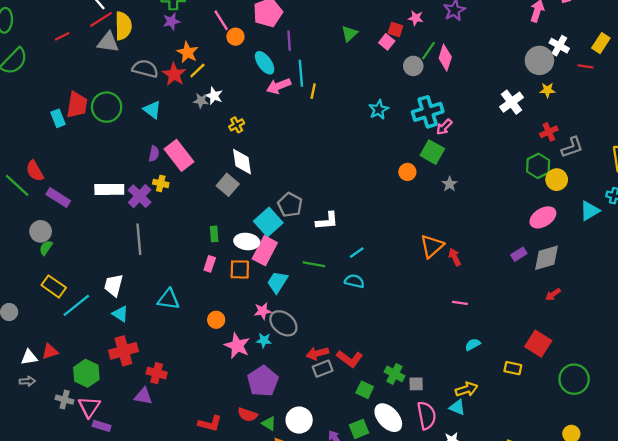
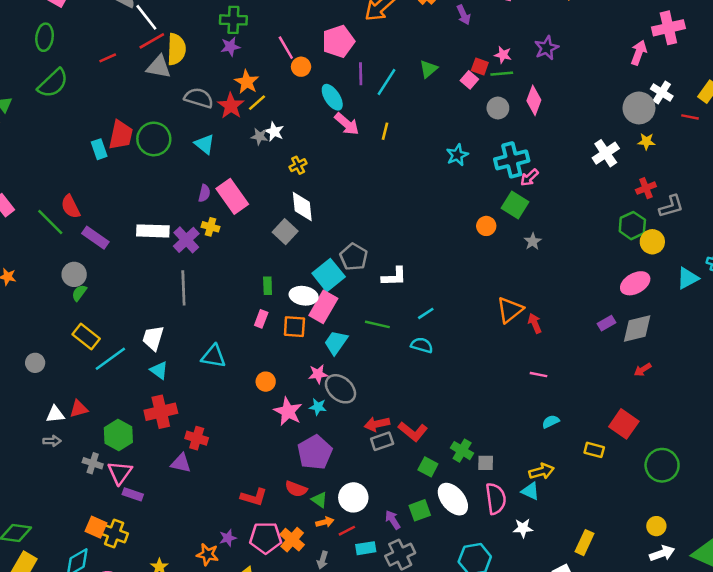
green line: (428, 51) -> (502, 74), moved, turned 48
cyan line: (301, 73) -> (386, 82), moved, turned 35
pink arrow: (279, 86) -> (347, 124), turned -120

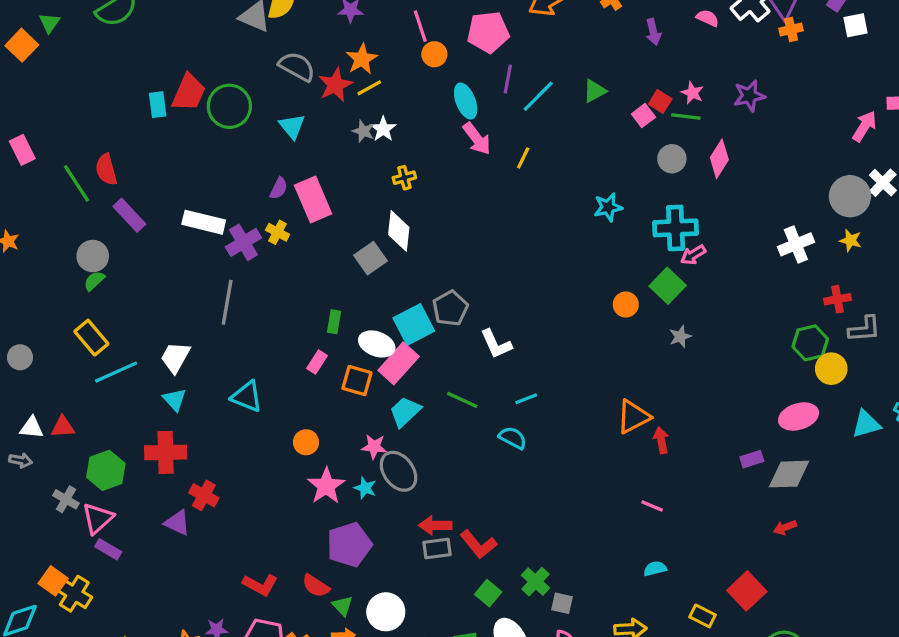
white L-shape: (394, 277) -> (496, 344), turned 56

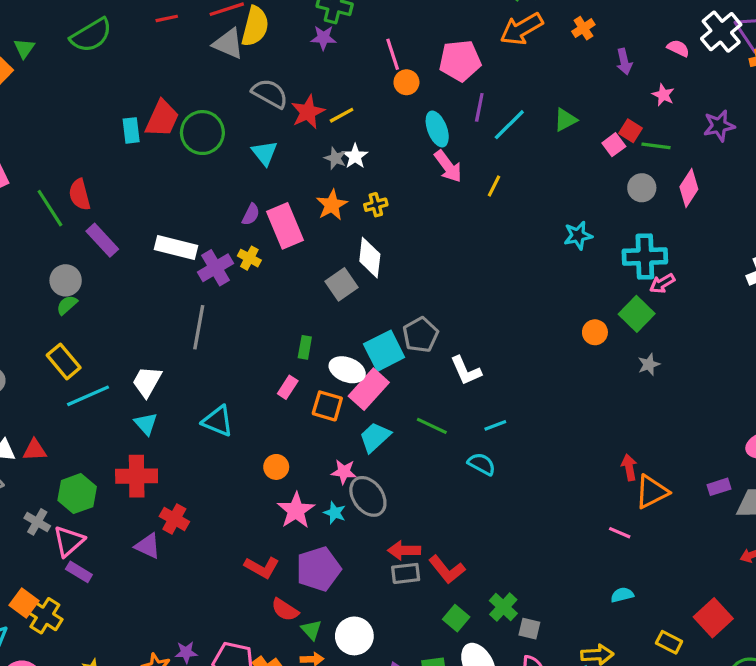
orange star: (362, 59) -> (332, 205), moved
pink star: (692, 93) -> (663, 95), moved
orange triangle: (633, 417) -> (652, 492), moved
red L-shape: (260, 585) -> (262, 567), moved

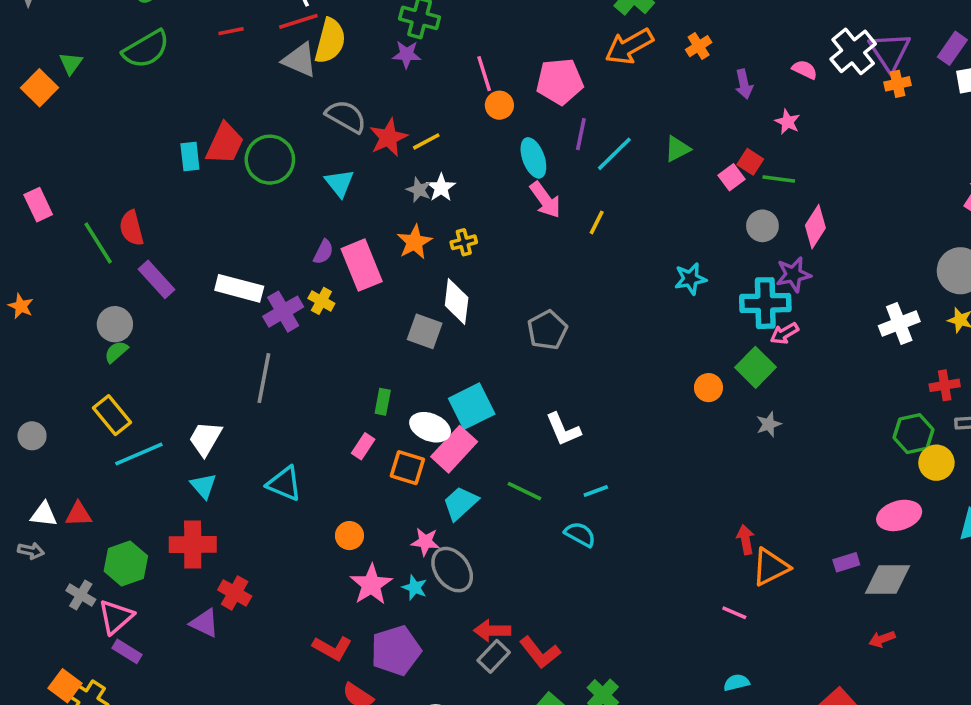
purple star: (719, 126) -> (793, 274), moved
gray square: (342, 284) -> (425, 331), turned -36
gray pentagon: (421, 335) -> (547, 330), moved
gray rectangle: (406, 573) -> (494, 656), turned -40

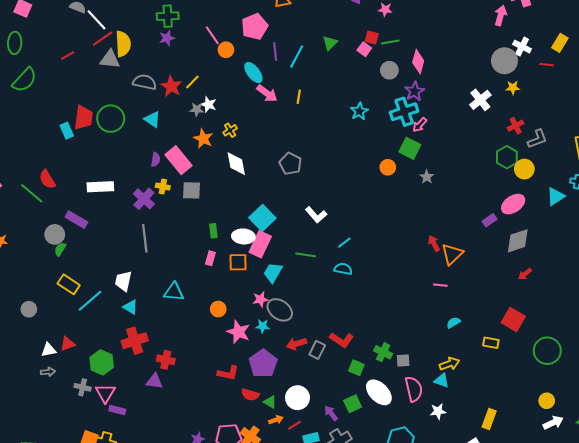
purple rectangle: (157, 279) -> (76, 220), moved
white rectangle: (239, 288) -> (100, 187), moved
gray square: (425, 331) -> (192, 190), moved
purple rectangle: (846, 562) -> (490, 220), moved
red arrow: (492, 631) -> (296, 344), moved

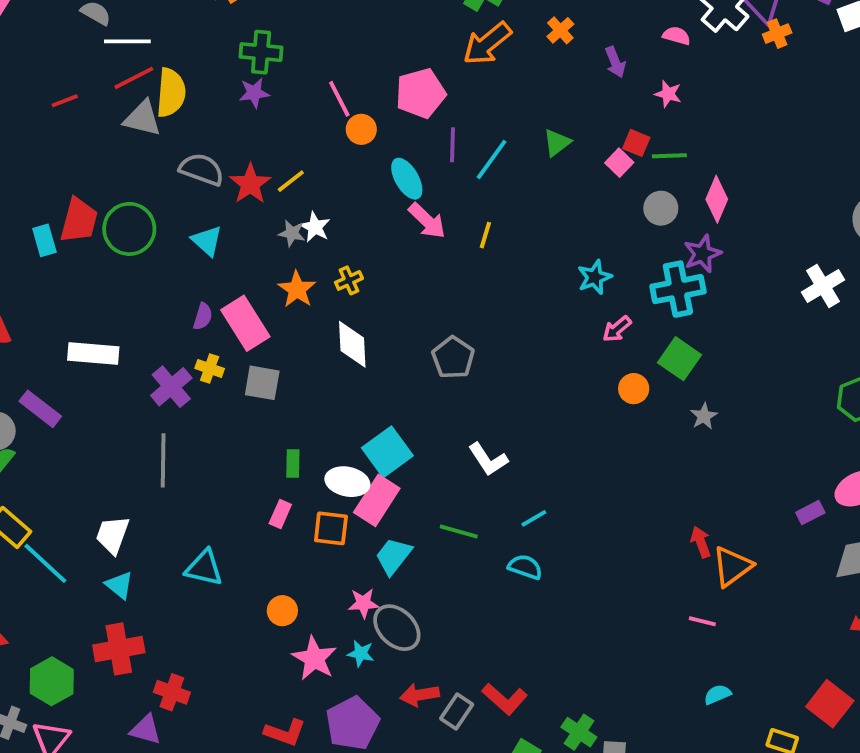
white line: (96, 20) -> (127, 41), turned -55
pink arrow: (420, 125) -> (617, 329), moved
cyan line: (90, 301) -> (45, 563), turned 76

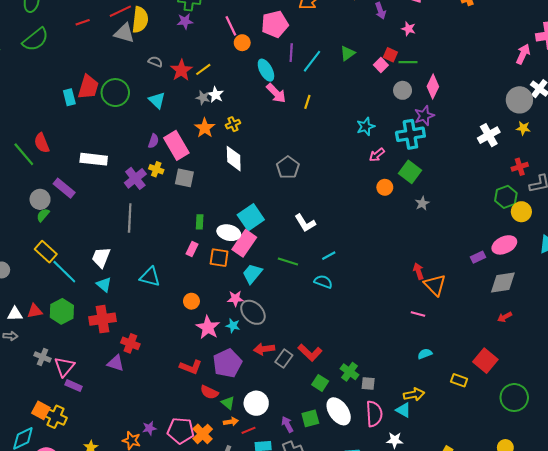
gray semicircle: (202, 169) -> (155, 62), size x0.6
orange triangle: (732, 566) -> (435, 285), turned -40
green hexagon: (52, 681) -> (62, 311), moved

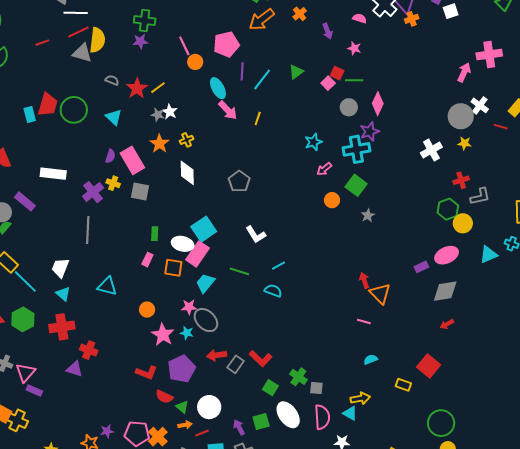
green circle: (514, 398) -> (441, 423), moved

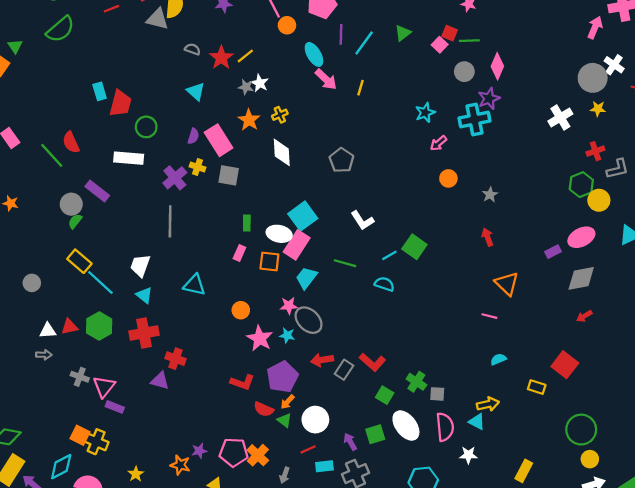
red trapezoid: (48, 105) -> (120, 103), moved
green circle: (74, 110) -> (146, 127), moved, size x0.7
green square: (356, 185) -> (414, 247), moved
red arrow: (364, 280) -> (488, 237), moved
orange arrow: (185, 425) -> (287, 402), moved, turned 144

